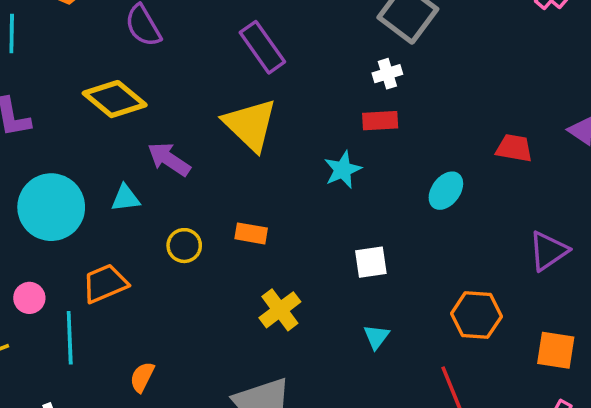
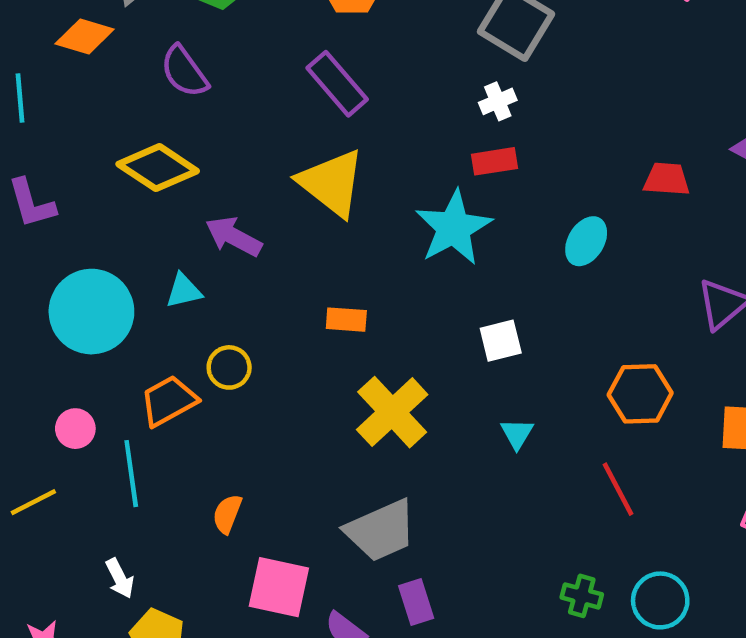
cyan star: (343, 170) -> (454, 228), size x1.6
yellow circle: (184, 246) -> (229, 367), moved
yellow cross: (280, 310) -> (392, 412), size x1.4

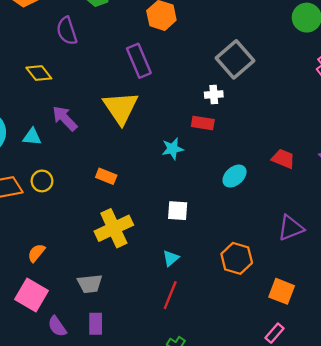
yellow diamond: (158, 168) -> (39, 73), size x0.7
cyan star: (454, 228) -> (173, 149), size x0.6
red line: (618, 489) -> (170, 295), moved, turned 32
orange semicircle: (227, 514) -> (36, 253), moved
gray trapezoid: (381, 530) -> (90, 284), size x0.7

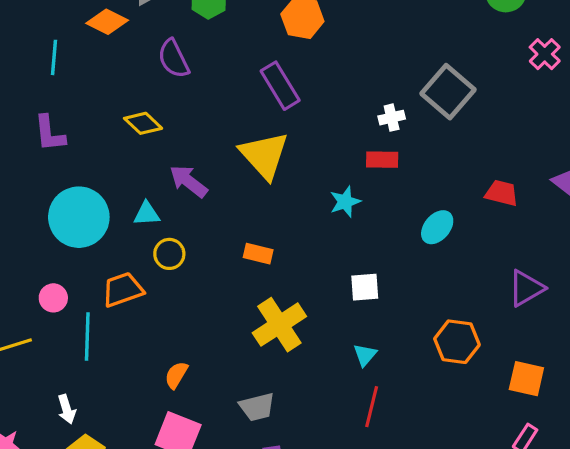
gray square: (235, 59) -> (448, 92), moved
yellow circle: (42, 181) -> (169, 254), moved

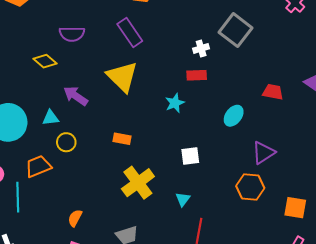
purple semicircle: (174, 59) -> (72, 34), moved, turned -60
purple triangle: (526, 288) -> (263, 153), moved
cyan triangle: (365, 355) -> (183, 199), moved

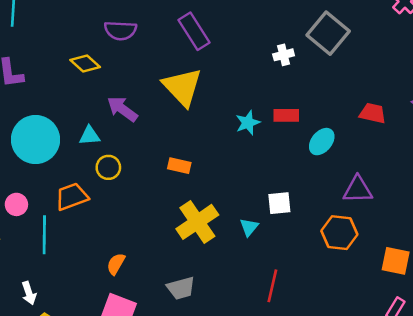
red rectangle: (197, 75) -> (286, 115), moved
purple triangle: (263, 153) -> (358, 190), turned 30
white square: (190, 156) -> (279, 203), moved
cyan triangle: (183, 199) -> (249, 227), moved

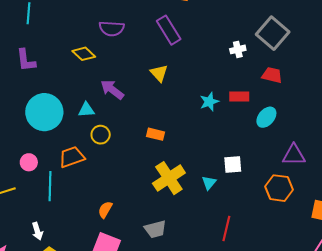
yellow triangle: (182, 87) -> (159, 73), size x0.6
red trapezoid: (373, 113) -> (272, 75), moved

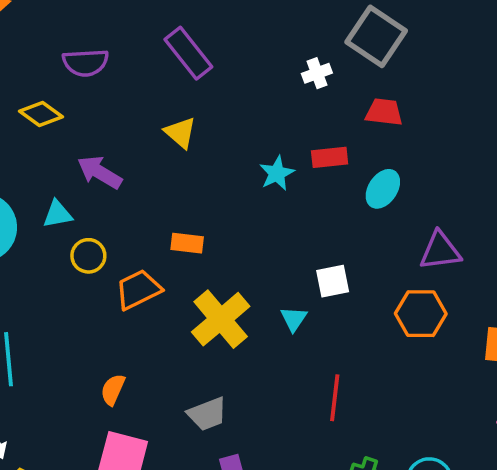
orange trapezoid: (72, 157) -> (138, 290), moved

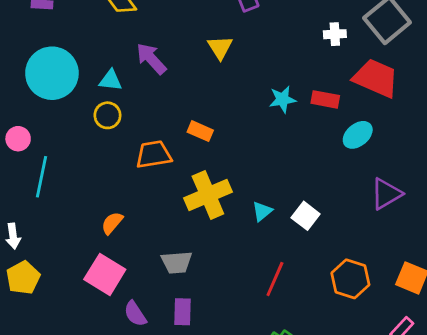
red trapezoid: (384, 112) -> (376, 78), size x1.6
purple triangle: (440, 251) -> (386, 194), turned -40
yellow circle: (88, 256) -> (107, 115), moved
white square: (333, 281) -> (306, 216), moved, turned 32
orange hexagon: (421, 314) -> (350, 279), moved

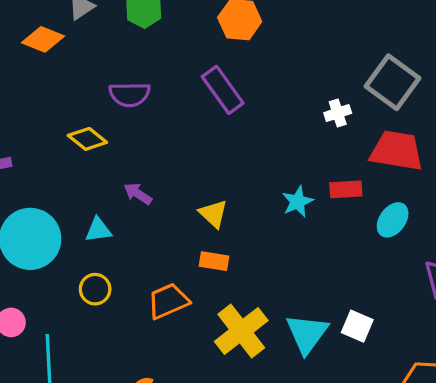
yellow triangle: (220, 48) -> (213, 214), moved
purple arrow: (151, 59) -> (138, 194), size x0.7
yellow circle: (107, 115) -> (95, 289), moved
cyan triangle: (262, 211) -> (307, 334), size x1.8

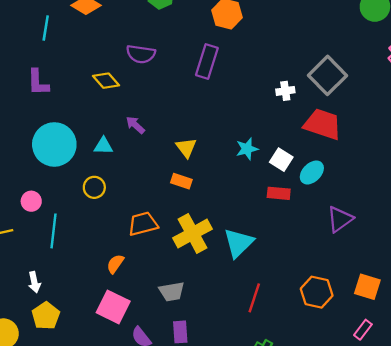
purple rectangle: (223, 90) -> (207, 61), turned 44
red rectangle: (346, 189) -> (279, 193), moved
orange trapezoid: (168, 301) -> (143, 224), moved
white square: (357, 326) -> (281, 160), moved

